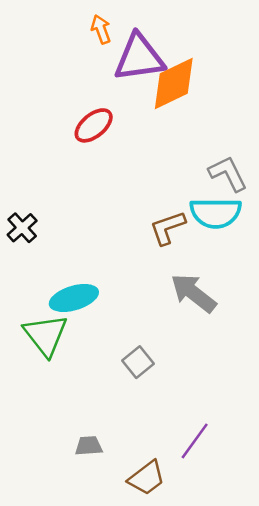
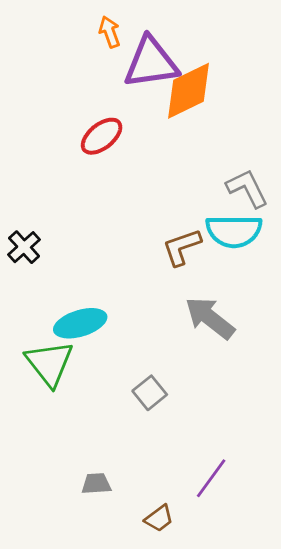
brown trapezoid: (147, 478) -> (159, 518), size x0.7

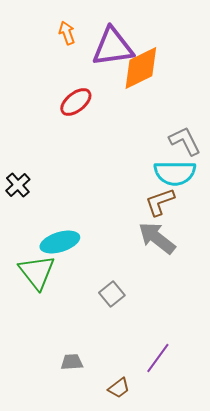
orange arrow: (110, 32) -> (67, 33), moved
brown L-shape: (182, 247) -> (160, 202), moved

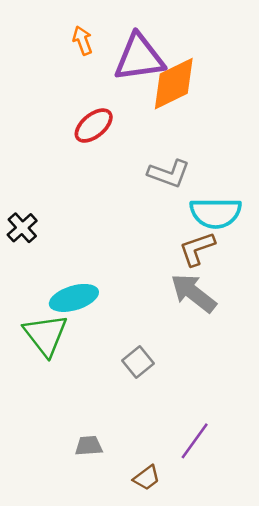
gray L-shape: (185, 141) -> (169, 174), moved, turned 136

